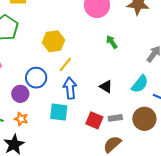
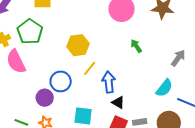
black triangle: (106, 87) -> (118, 102), moved
blue arrow: (70, 88) -> (109, 82), moved

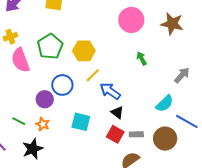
green pentagon: (30, 32) -> (50, 46), moved
blue arrow: (109, 82) -> (110, 91), turned -55

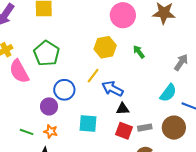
yellow hexagon: (84, 51) -> (105, 47), moved
black triangle: (117, 112) -> (123, 109), turned -32

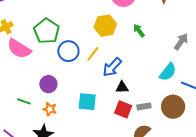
pink semicircle: (19, 71) -> (19, 49), turned -30
blue arrow: (112, 89) -> (112, 67), turned -75
blue circle: (64, 90) -> (68, 51), moved
green line: (27, 132) -> (24, 101), moved

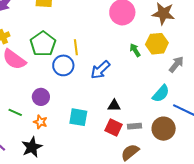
yellow hexagon: (105, 26) -> (157, 44), moved
yellow line: (93, 54) -> (76, 47), moved, turned -49
blue arrow: (112, 67) -> (100, 70), moved

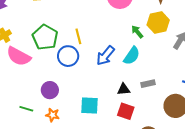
cyan semicircle: (161, 94) -> (132, 56), moved
gray rectangle: (134, 126) -> (148, 84), moved

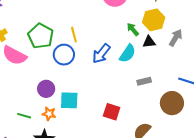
black triangle: (124, 89) -> (149, 42), moved
cyan square: (90, 105) -> (69, 100), moved
green line: (26, 109) -> (24, 116), moved
red square: (126, 111) -> (112, 112), moved

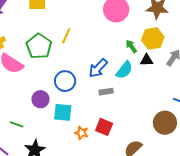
yellow line: (74, 35) -> (66, 36), moved, turned 35
blue circle: (64, 55) -> (65, 81), moved
gray rectangle: (144, 81) -> (106, 92), moved
orange star: (49, 114) -> (82, 133), moved

